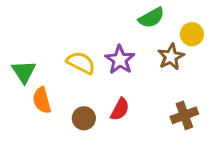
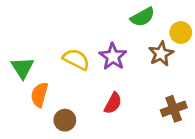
orange semicircle: (42, 100) -> (39, 95), turned 30
brown circle: (84, 118) -> (65, 120), moved

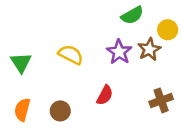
purple star: (113, 57) -> (119, 52), moved
orange semicircle: (39, 95) -> (22, 110), moved

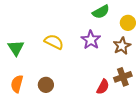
brown star: (149, 49) -> (122, 46), moved
red semicircle: (105, 95) -> (103, 87), moved

